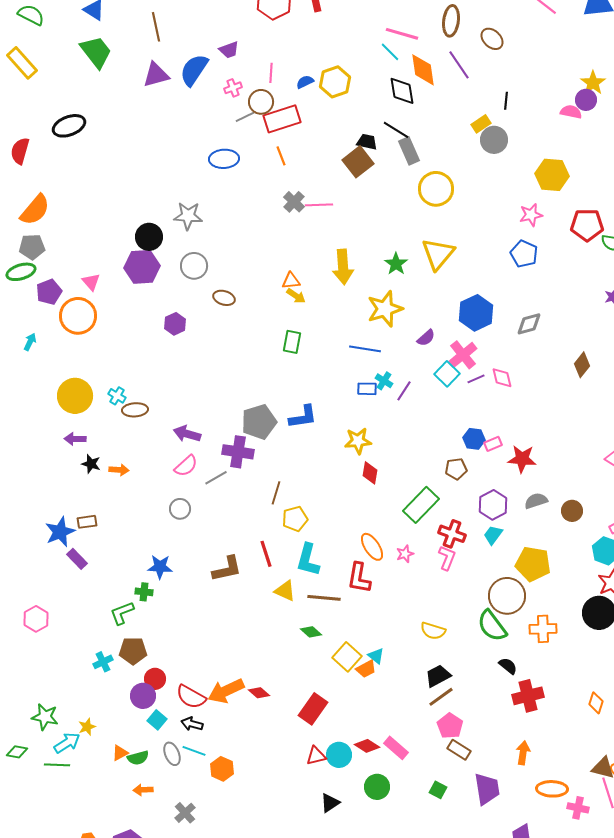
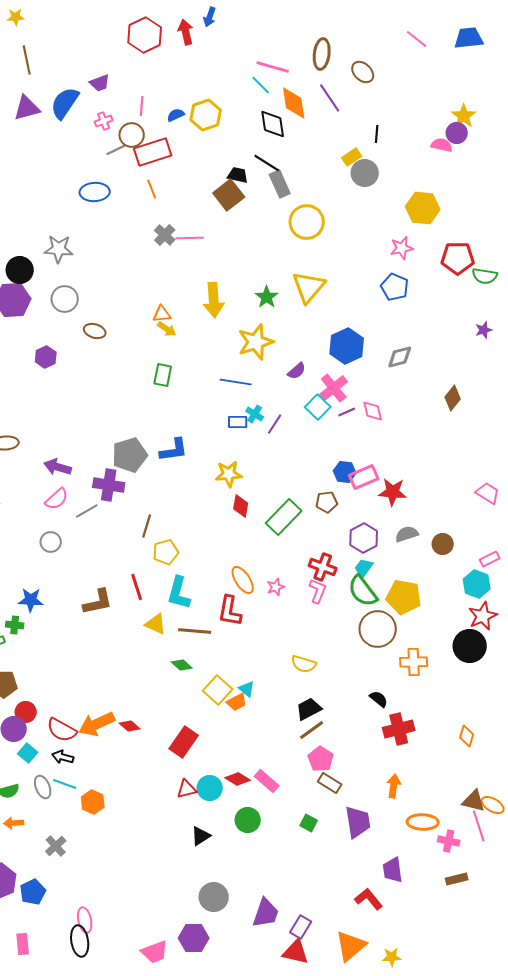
pink rectangle: (493, 444) -> (364, 477), size x1.6
green rectangle: (421, 505) -> (284, 517), moved
green semicircle: (492, 626) -> (363, 591), moved

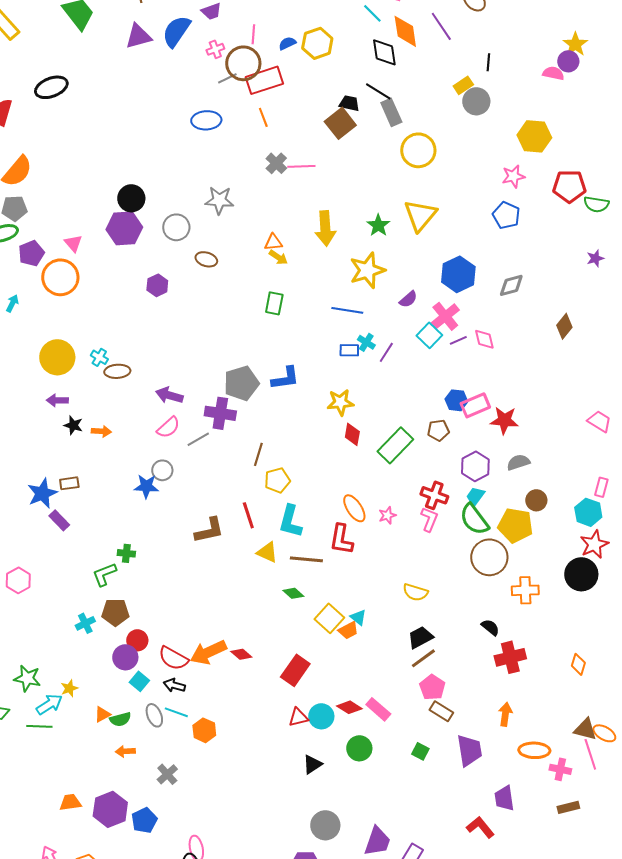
brown circle: (132, 135) -> (243, 63), size x1.4
gray star: (59, 249) -> (219, 200), moved
brown circle: (443, 544) -> (536, 500), moved
pink rectangle: (490, 559) -> (601, 487), turned -48
blue star: (31, 600) -> (146, 486), moved

